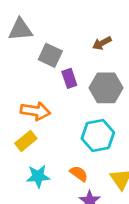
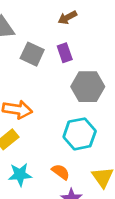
brown arrow: (102, 43) -> (67, 17), moved
purple rectangle: (69, 78) -> (65, 53), moved

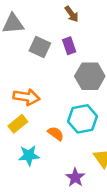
brown arrow: (67, 17) -> (72, 14), turned -98
orange semicircle: (61, 172) -> (56, 134), moved

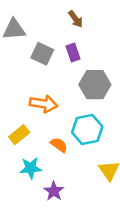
orange arrow: (26, 97) -> (44, 104), moved
purple star: (75, 177) -> (54, 191), moved

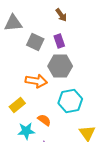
gray hexagon: (95, 85) -> (60, 66), moved
orange semicircle: (59, 145) -> (44, 120), moved

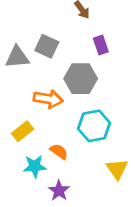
gray triangle: (13, 23) -> (17, 57), moved
purple rectangle: (59, 41) -> (101, 45), moved

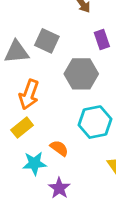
orange arrow: (48, 99) -> (29, 94), moved, turned 100

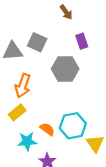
cyan hexagon: (95, 122) -> (73, 126), moved

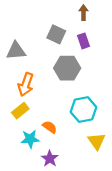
brown arrow: (66, 12) -> (83, 13), moved, turned -144
gray square: (37, 42) -> (56, 34), moved
cyan hexagon: (73, 126) -> (83, 110), moved

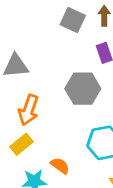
gray square: (56, 34) -> (73, 20), moved

